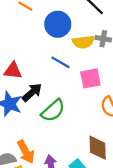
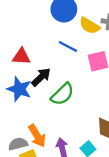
yellow semicircle: (83, 42) -> (90, 26), turned 40

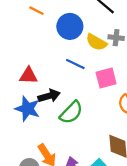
black arrow: (41, 77) -> (49, 96), turned 30

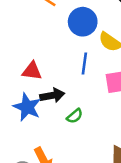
blue line: (75, 64) -> (84, 63), turned 66
green semicircle: (71, 112) -> (75, 116), size x0.6

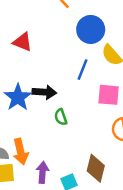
red triangle: (32, 71) -> (23, 42), moved
green semicircle: (75, 116) -> (61, 117), turned 98

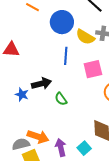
blue star: (18, 97) -> (22, 95), size x0.6
orange arrow: (21, 152) -> (38, 137), turned -40

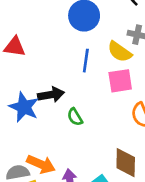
yellow semicircle: (85, 37) -> (120, 52), moved
blue star: (22, 95) -> (24, 107), size x1.6

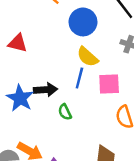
yellow semicircle: (120, 52) -> (88, 57), moved
blue line: (86, 61) -> (79, 78), moved

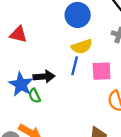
yellow semicircle: (88, 57) -> (82, 47), turned -60
green semicircle: (65, 112) -> (35, 96), moved

